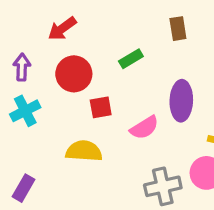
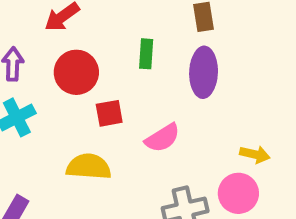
green rectangle: (131, 59) -> (146, 54), turned -55
purple ellipse: (181, 101) -> (204, 72), moved

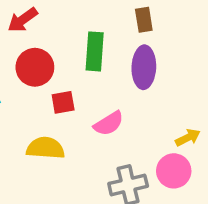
green rectangle: (146, 54) -> (95, 51), size x1.5
yellow arrow: (255, 154) -> (188, 138), turned -40

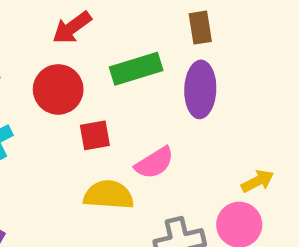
red arrow: (23, 20) -> (72, 28), moved
green rectangle: (95, 51) -> (136, 69), turned 69
yellow semicircle: (45, 148) -> (109, 195), moved

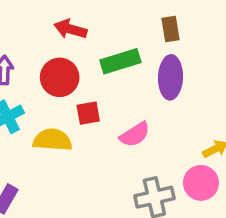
red arrow: (72, 28) -> (70, 29), turned 52
yellow semicircle: (109, 195) -> (52, 140), moved

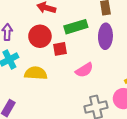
red square: (88, 113) -> (60, 49), moved

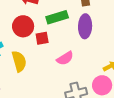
yellow semicircle: (36, 73) -> (19, 61), turned 70

